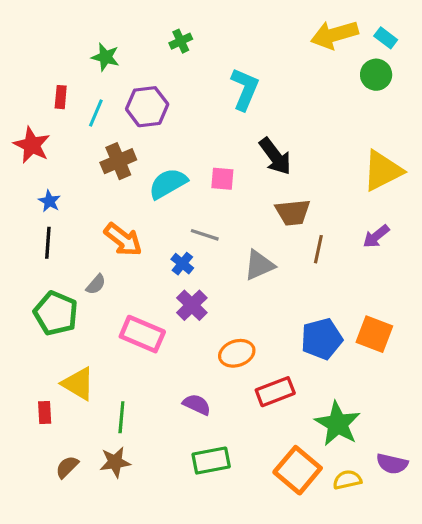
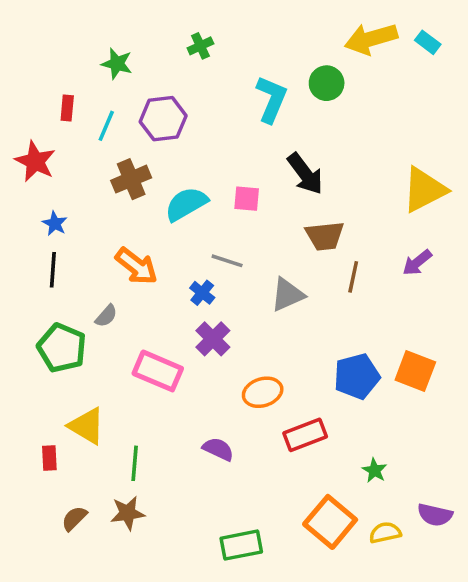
green circle: (376, 75) -> (327, 83), moved
green star: (338, 424) -> (374, 470), size x0.5
green rectangle: (211, 461) -> (241, 545), moved

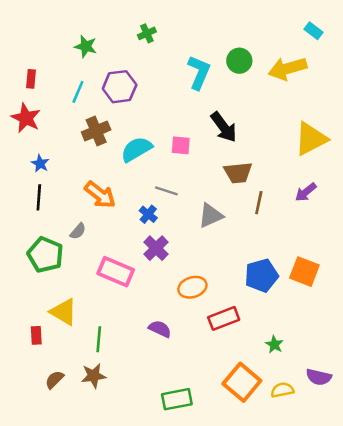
yellow arrow: (371, 39) -> (287, 69), moved
red rectangle: (67, 108) -> (31, 79), moved

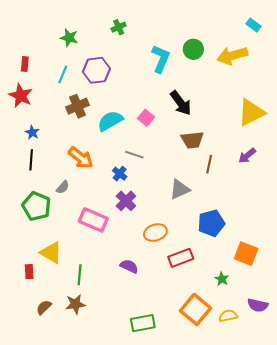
pink square: (181, 145) -> (146, 118), turned 35
gray triangle: (211, 216) -> (180, 189), moved
orange square: (304, 272) -> (246, 254), moved

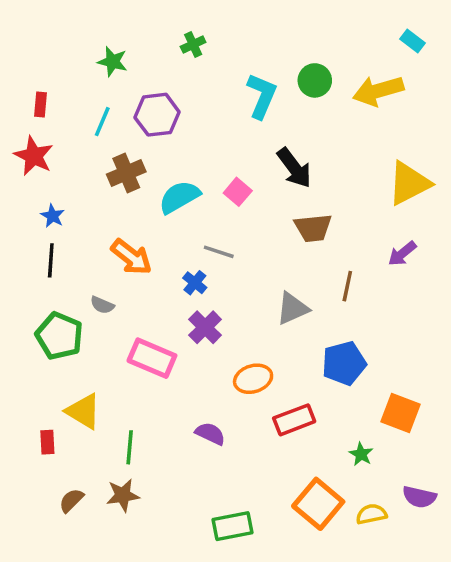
brown line: (209, 164) -> (347, 286), moved
gray semicircle: (63, 187) -> (102, 305), turned 72

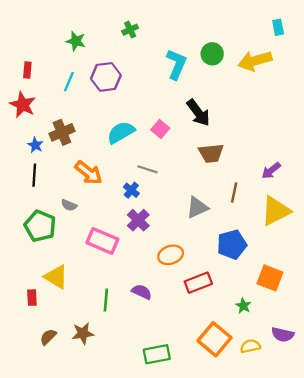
cyan rectangle: (413, 41) -> (278, 27), turned 42
brown cross: (126, 173) -> (62, 132), moved
yellow triangle: (409, 183) -> (276, 211), moved
green line: (130, 447) -> (106, 300), moved

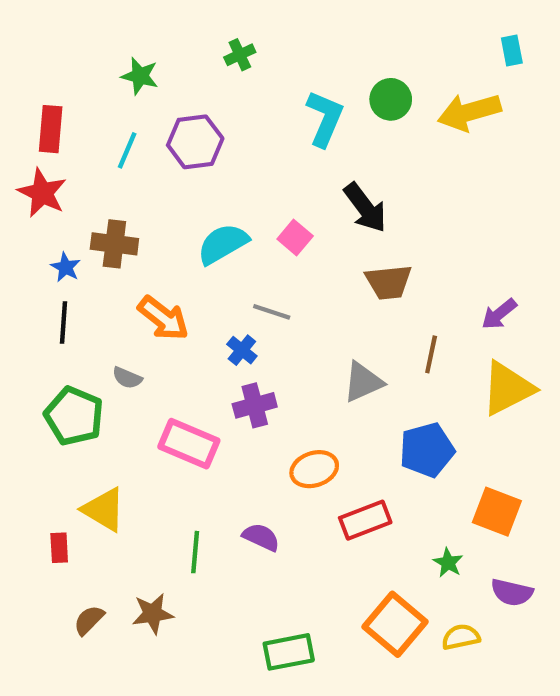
red rectangle: (27, 70) -> (51, 129), size x1.5
brown cross: (62, 132) -> (114, 244), turned 30
purple cross: (138, 220) -> (255, 405), turned 30
purple semicircle: (283, 335) -> (512, 592), moved

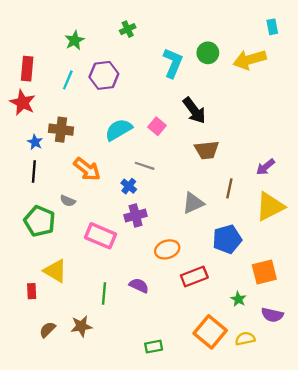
green star: (140, 76) -> (75, 40), turned 30
orange square: (497, 512) -> (264, 272), turned -35
green rectangle: (289, 652) -> (154, 347), size x0.7

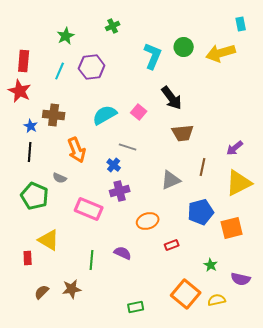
orange arrow: (87, 169) -> (77, 150), turned 30
orange square: (264, 272) -> (232, 228), moved
red rectangle: (194, 276) -> (172, 245), size x0.6

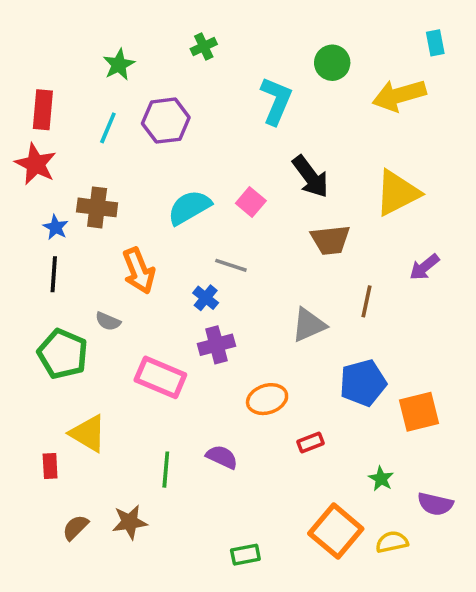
green circle: (184, 47) -> (332, 63), moved
yellow triangle: (239, 183) -> (397, 193), moved

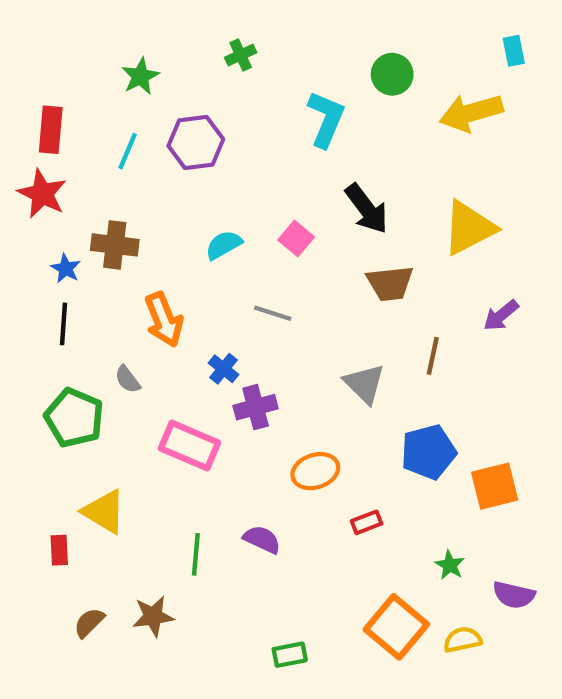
cyan semicircle: (189, 207) -> (224, 245), size x0.7
blue cross: (206, 298) -> (224, 369), moved
gray semicircle: (108, 321) -> (128, 379), turned 30
gray triangle: (309, 325) -> (364, 384), turned -51

